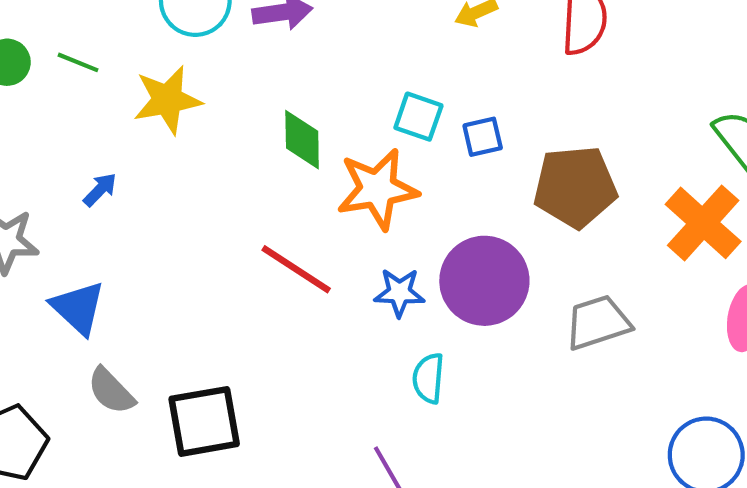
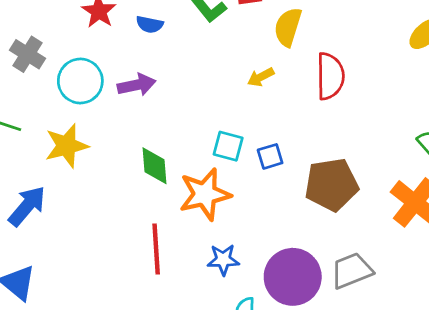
blue arrow: (100, 190) -> (27, 206), size x1.8
red line: (296, 269) -> (156, 249), turned 57
purple circle: (484, 281) -> (293, 277), moved

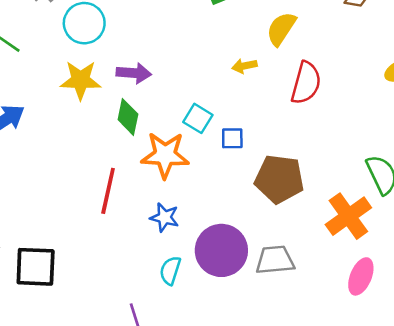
purple arrow: (137, 85) -> (134, 73), moved
yellow star: (67, 146) -> (81, 80), moved

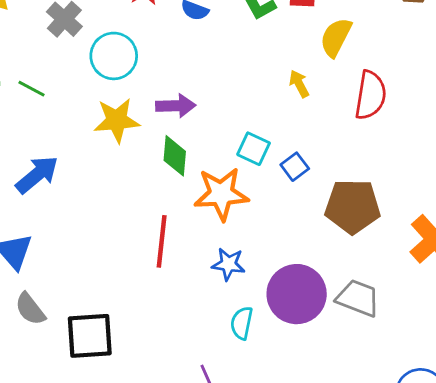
yellow arrow: (244, 66) -> (299, 84), turned 80
blue square: (232, 138) -> (295, 167), turned -30
gray trapezoid: (275, 260) -> (358, 298), turned 33

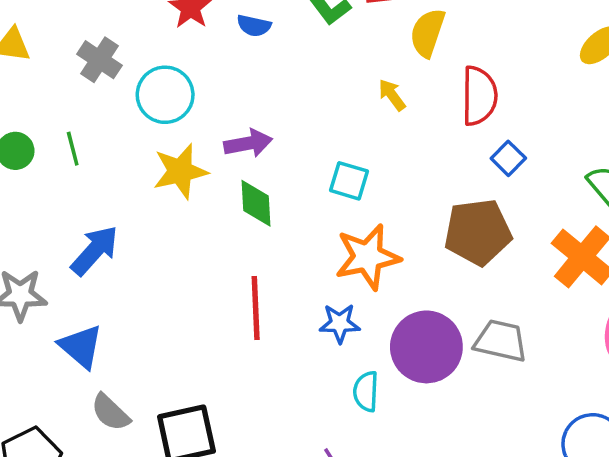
green line: (32, 89) -> (73, 149), turned 56
blue square: (295, 167) -> (508, 158), moved
orange star: (221, 194) -> (368, 257), moved

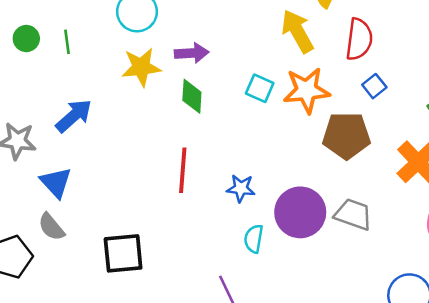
yellow arrow: (392, 95) -> (297, 31), size x1.8
orange star: (368, 257) -> (307, 90), moved
gray semicircle: (110, 412) -> (51, 227), moved

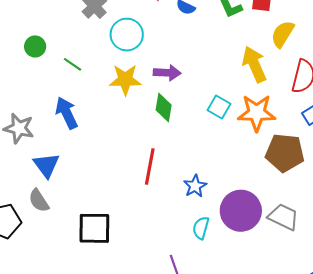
green line: (67, 42) -> (73, 64), moved, turned -54
blue arrow: (74, 116) -> (67, 113), turned -80
blue star: (241, 188) -> (195, 186), turned 30

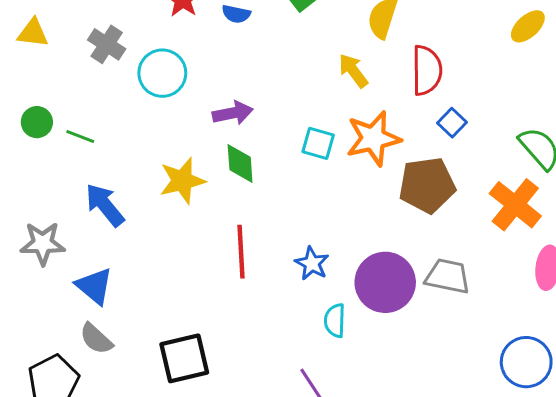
green line: (73, 64) -> (80, 136), moved
yellow arrow: (254, 64) -> (353, 71), size x0.7
yellow star: (125, 80) -> (182, 181), moved

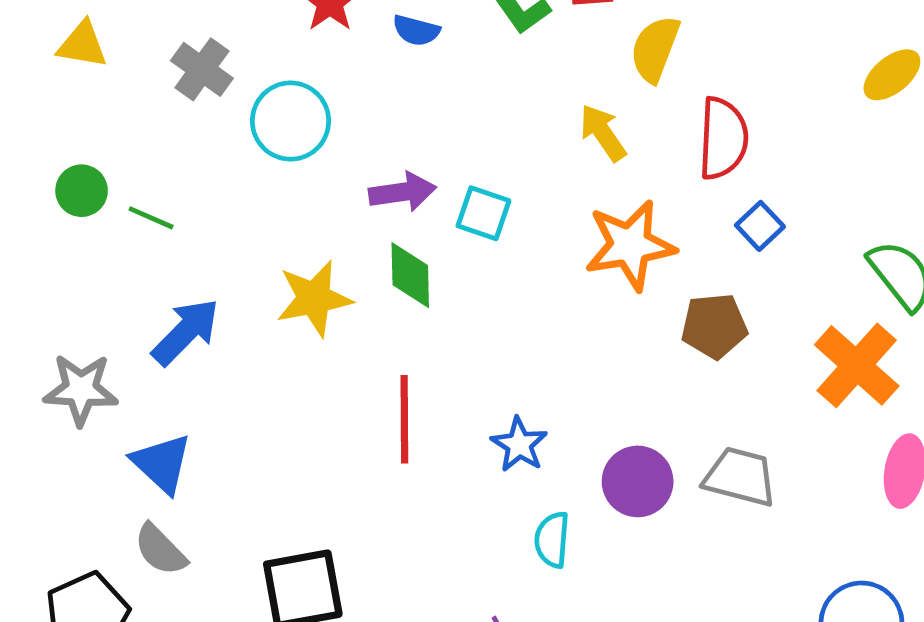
cyan square: (318, 143) -> (483, 213), moved
brown pentagon: (427, 185) -> (714, 326), size x0.7
blue arrow: (105, 205) -> (186, 332), turned 81
purple circle: (385, 282) -> (638, 481), size x0.7

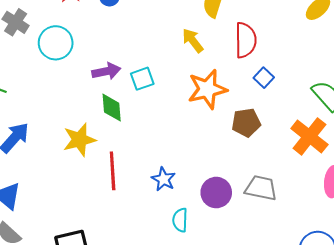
cyan square: (483, 213) -> (142, 79), turned -35
yellow star: (314, 298) -> (79, 140), moved

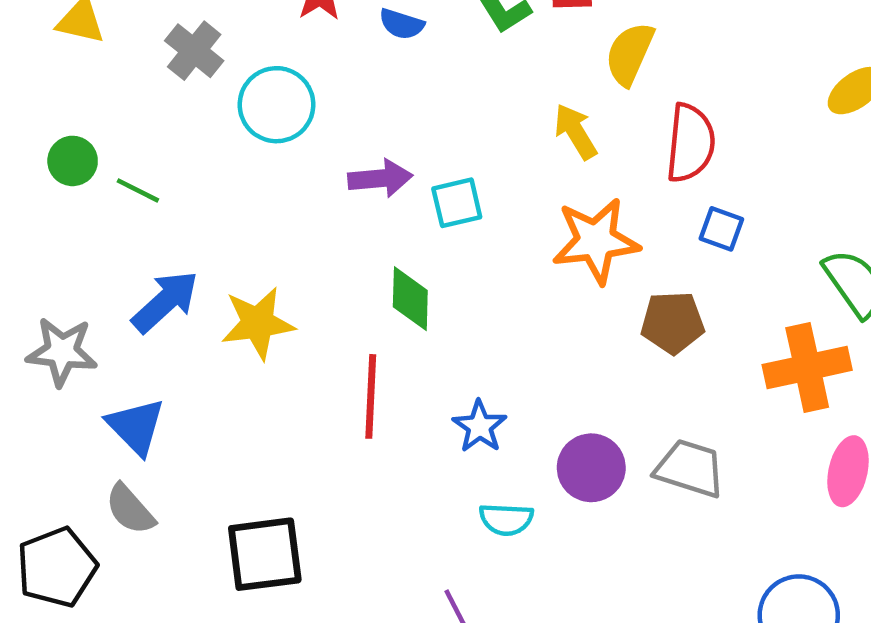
blue square: (264, 78) -> (721, 229), turned -30
green diamond: (112, 108) -> (410, 299), moved
orange cross: (309, 136) -> (807, 367), turned 33
yellow star: (79, 140) -> (258, 323), moved
cyan semicircle: (180, 220) -> (506, 519), turned -95

